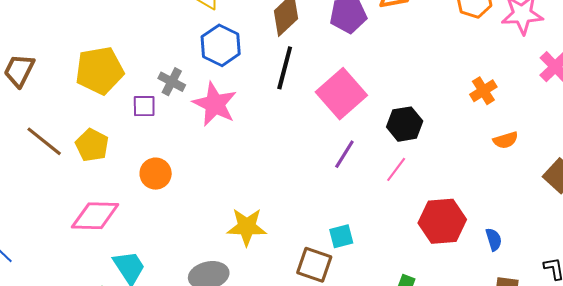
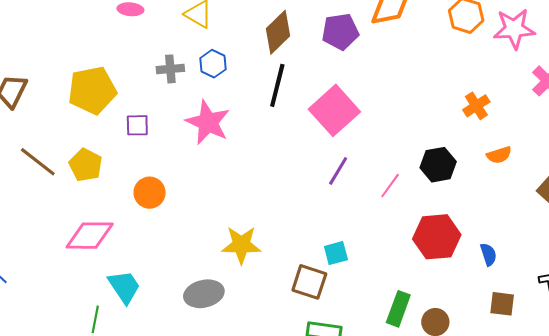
blue hexagon: (221, 45) -> (213, 64), size x0.7
gray cross: (172, 82) -> (170, 69), moved, turned -32
black hexagon: (405, 124) -> (438, 165), moved

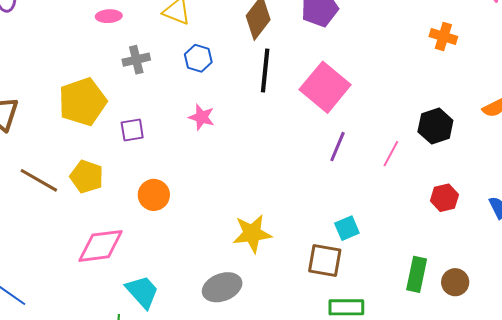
gray cross: (170, 69) -> (136, 60), moved
orange cross: (476, 106) -> (443, 36), moved, turned -32
pink star: (208, 122) -> (202, 117), size x0.6
red hexagon: (437, 237) -> (444, 198), size x0.6

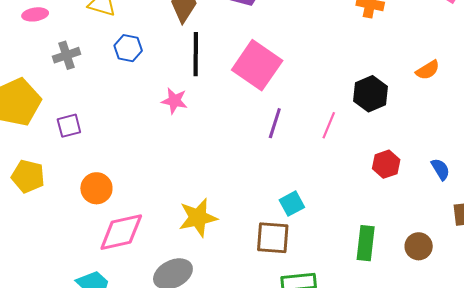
pink star: (202, 117) -> (174, 101), moved
pink diamond: (101, 246) -> (121, 232), moved
brown circle: (455, 282) -> (419, 246), moved

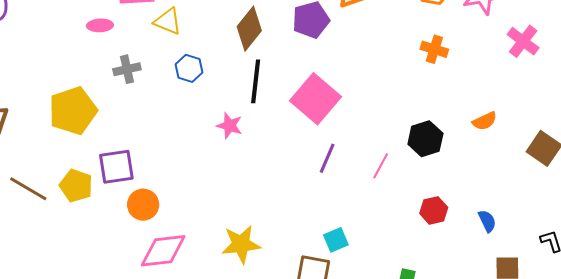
purple square: (69, 126) -> (116, 167), moved, size x1.5

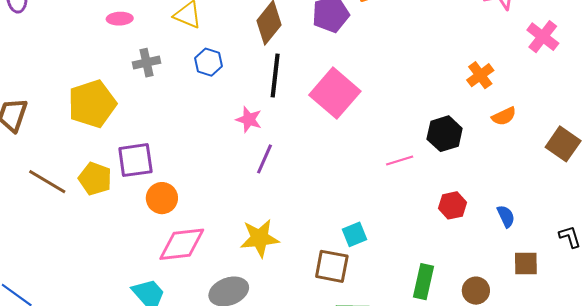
orange cross: (434, 49) -> (480, 75), moved, turned 36
purple line: (327, 158) -> (264, 159), moved
pink line: (381, 166) -> (400, 160), turned 44

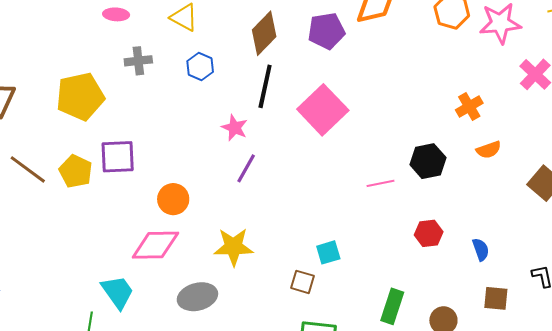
orange circle: (162, 198) -> (173, 199), moved
brown square: (332, 266) -> (303, 282), size x0.7

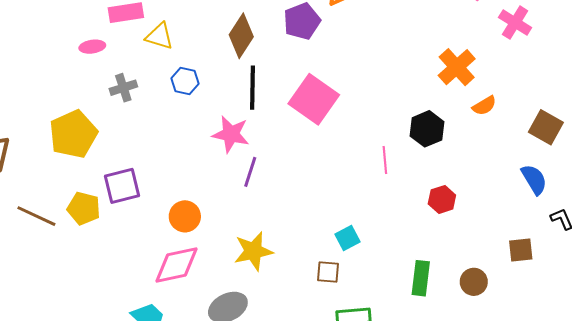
orange cross: (469, 107) -> (457, 67), size x1.4
pink star: (235, 128) -> (231, 134), size x1.4
pink line: (381, 183) -> (385, 160), turned -72
blue semicircle: (481, 249) -> (534, 179), moved, size x1.4

